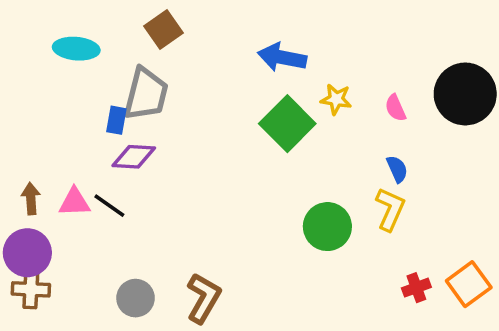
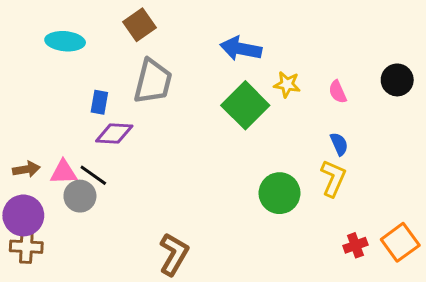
gray trapezoid: (146, 94) -> (153, 81), moved
black circle: (465, 94) -> (397, 80), size x0.6
brown arrow: (31, 199) -> (26, 169), turned 85
gray circle: (136, 298) -> (80, 196), moved

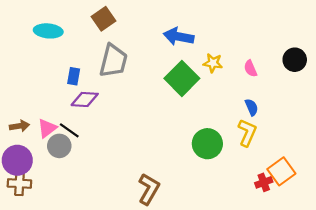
pink triangle: (64, 172) -> (47, 128), turned -35
orange square: (400, 242) -> (281, 171), moved
brown L-shape: (174, 254) -> (149, 189), moved

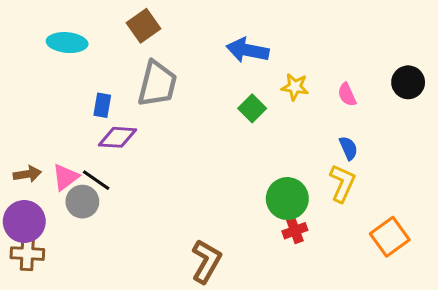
green square: (182, 78) -> (252, 108), size x0.6
red cross: (264, 182) -> (295, 231), moved

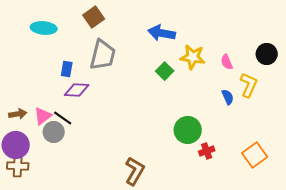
yellow star: (295, 87) -> (193, 57), size x1.4
yellow L-shape: (342, 183) -> (249, 85), moved
red cross: (295, 231) -> (207, 151), moved

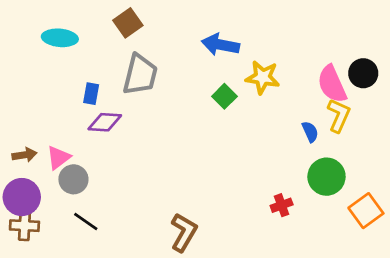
pink semicircle: (227, 62) -> (332, 84), moved, size x1.8
black line: (63, 118) -> (86, 222), moved
green circle: (188, 130) -> (326, 177), moved
orange square: (255, 155) -> (366, 211), moved

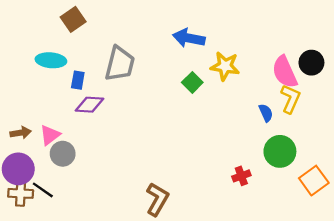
brown square: (128, 23) -> (73, 19), moved
cyan ellipse: (60, 38) -> (51, 60), moved
black line: (86, 222) -> (43, 190), moved

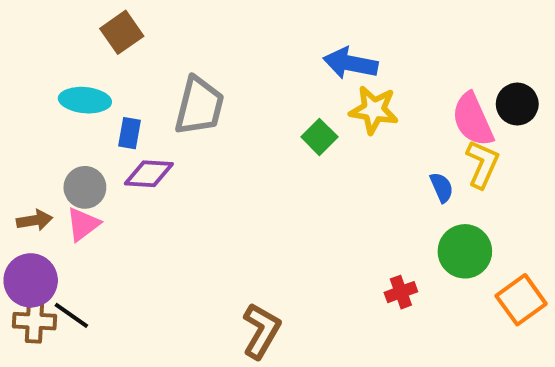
blue arrow: (189, 38) -> (351, 63), moved
gray circle: (63, 154) -> (85, 187), moved

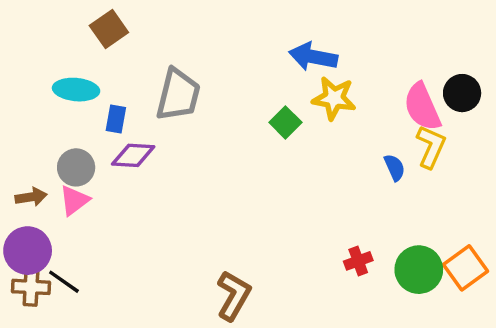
green circle: (465, 251) -> (419, 270), moved

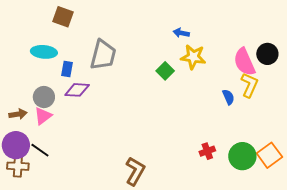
brown square: (109, 29) -> (63, 17), turned -35
blue arrow: (313, 57) -> (181, 33), size x0.6
black line: (64, 282) -> (40, 150), moved

